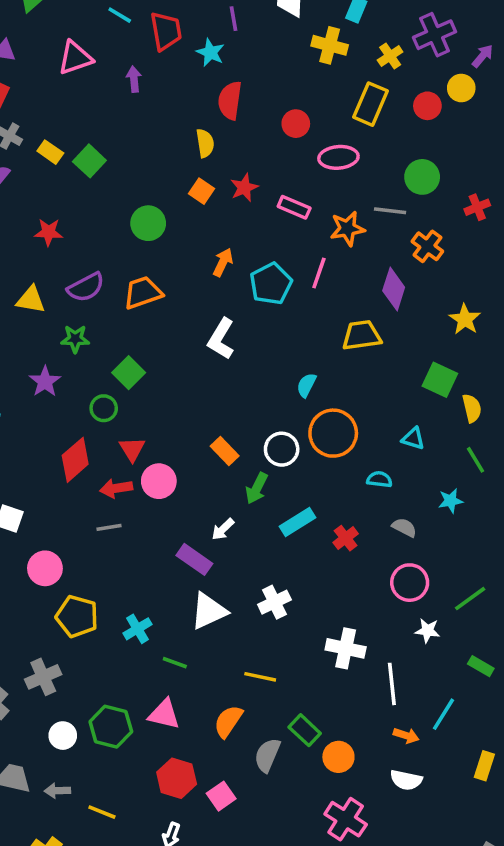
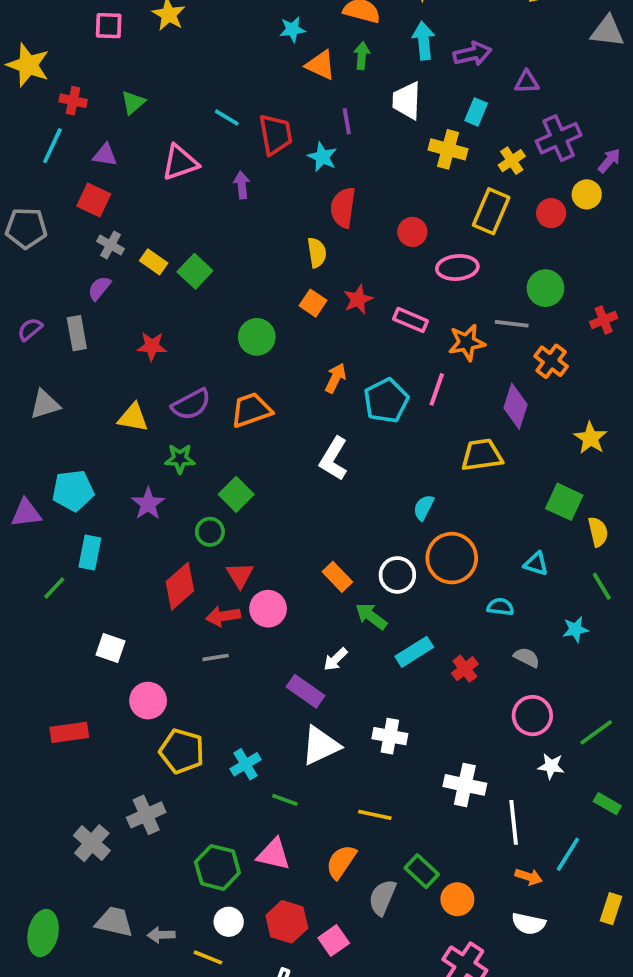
green arrow: (257, 488) -> (371, 616), turned 100
white cross: (274, 602) -> (390, 736), turned 36
white circle: (63, 736) -> (229, 922), moved

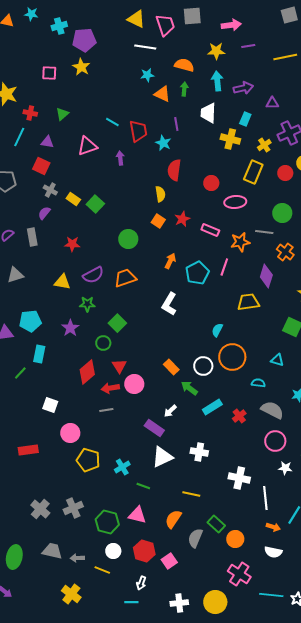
gray semicircle: (527, 657) -> (272, 410), size x1.6
gray cross: (146, 815) -> (73, 508), moved

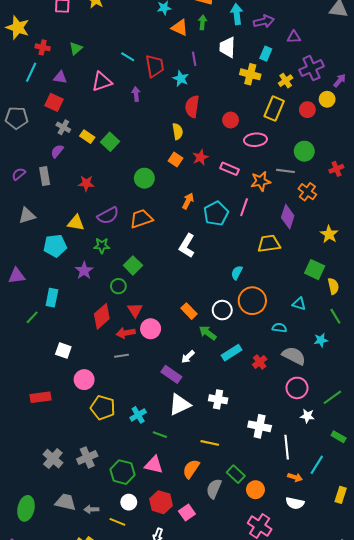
cyan pentagon: (30, 321) -> (55, 246), moved

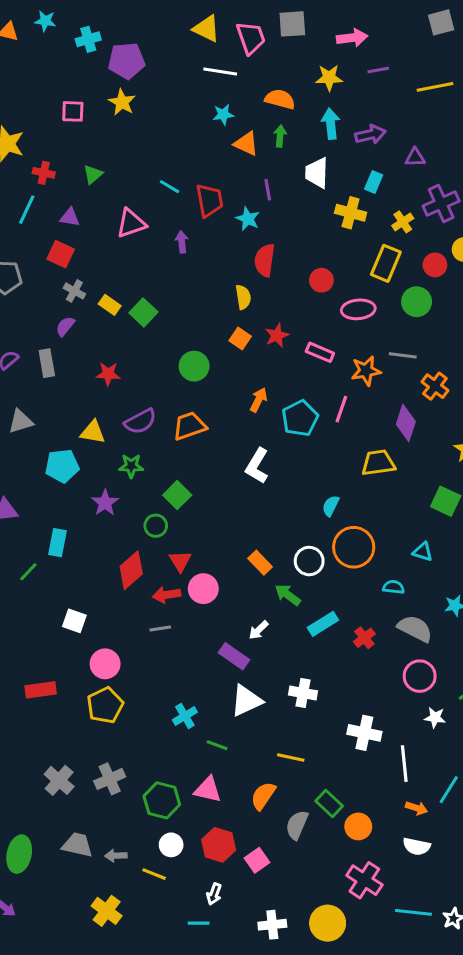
green circle: (304, 151) -> (417, 302), moved
yellow pentagon: (103, 408) -> (105, 705), moved, turned 30

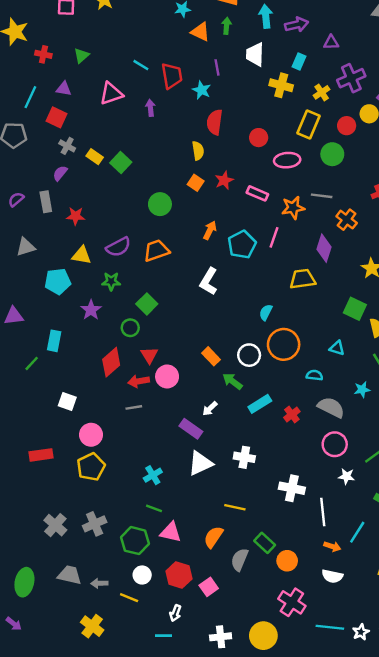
cyan line: (27, 210) -> (30, 97), moved
red star: (108, 374) -> (76, 216), moved
green line: (217, 745) -> (154, 508), moved

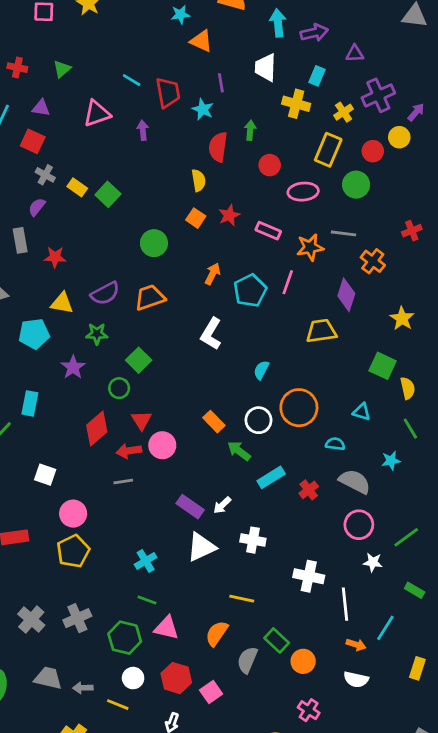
green arrow: (227, 26) -> (250, 130), moved
cyan semicircle: (266, 312) -> (261, 370), moved
white arrow: (210, 409) -> (222, 505), moved
pink cross: (292, 602) -> (309, 710), size x0.7

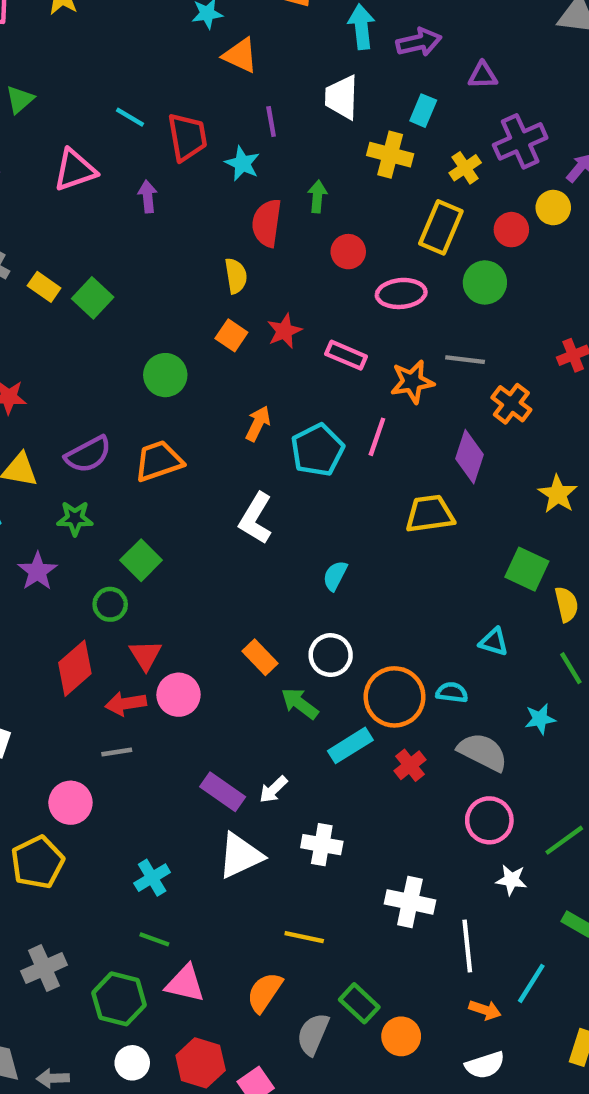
orange circle: (299, 408) -> (395, 697), moved
pink circle: (73, 514) -> (70, 803), moved
white semicircle: (356, 679) -> (485, 1065), turned -30

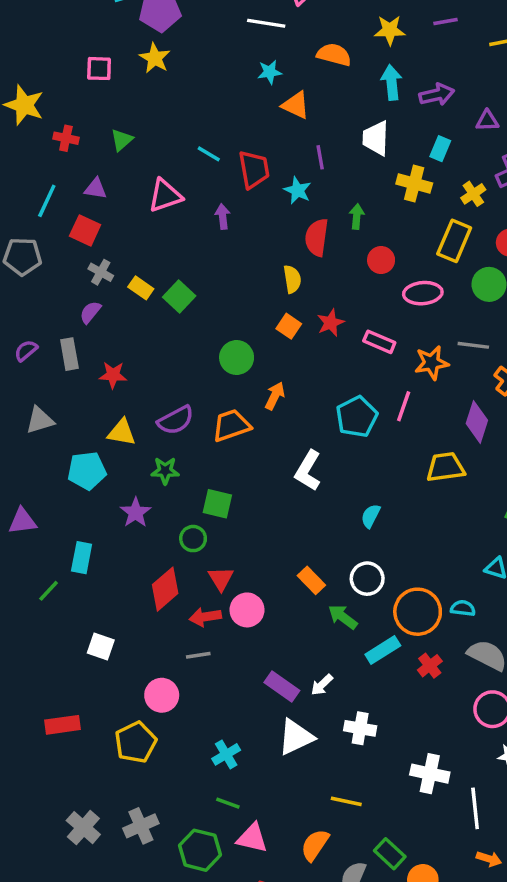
orange arrow: (258, 424) -> (275, 396), moved
green square: (141, 560) -> (217, 504), turned -32

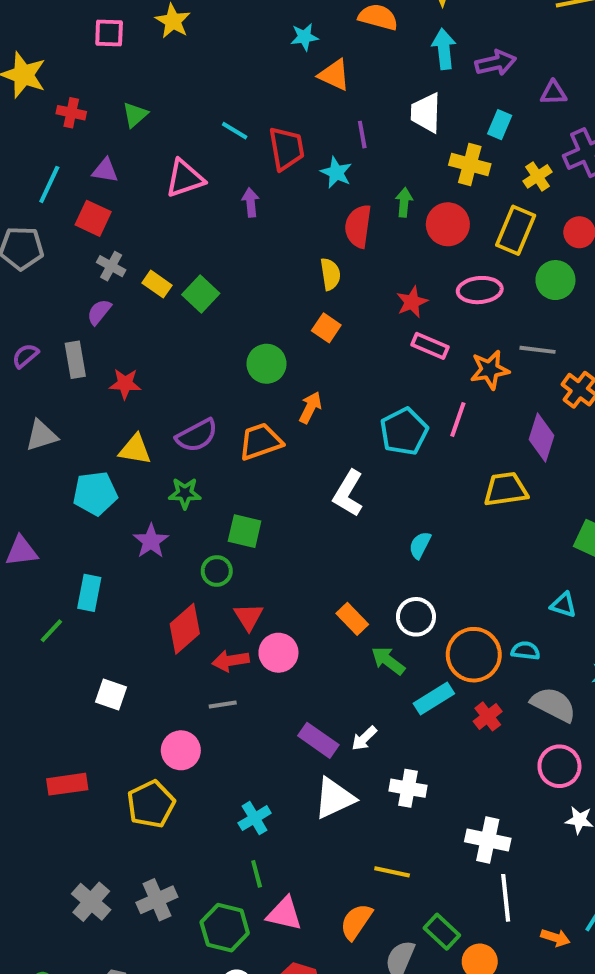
red circle: (381, 260) -> (448, 224), moved, size x1.4
red star: (331, 323) -> (412, 302), moved
green line: (228, 803) -> (257, 874), turned 55
white line: (475, 808) -> (506, 898), moved

